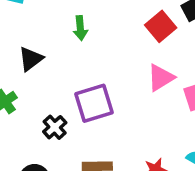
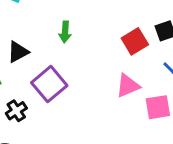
purple square: (94, 103) -> (49, 84), moved, turned -32
black cross: (55, 127) -> (16, 111), moved

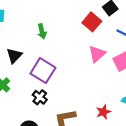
black cross: (16, 111) -> (40, 97), moved

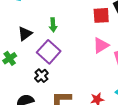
red square: (92, 22) -> (101, 15), turned 36
green arrow: (42, 31) -> (53, 25), moved

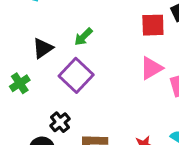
green arrow: (53, 25) -> (83, 37), turned 48
black cross: (41, 76) -> (60, 122), moved

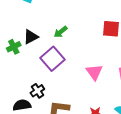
pink triangle: (151, 68) -> (94, 72), moved, turned -42
green cross: (20, 83) -> (14, 47), moved

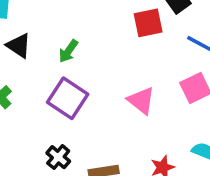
black triangle: (31, 37) -> (19, 46), moved, turned -42

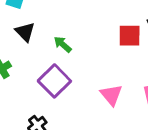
green arrow: (68, 51) -> (63, 44), turned 84

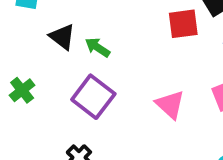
black triangle: (25, 32) -> (62, 37), moved

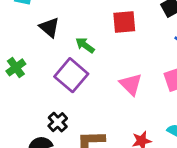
red square: (183, 24) -> (124, 22), moved
green arrow: (98, 47) -> (85, 45), moved

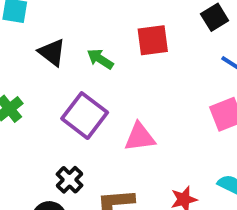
green arrow: (85, 45) -> (100, 59), moved
pink triangle: (131, 84) -> (140, 137), moved, turned -50

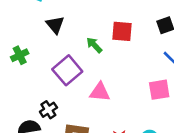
green arrow: (100, 59) -> (94, 45), moved

